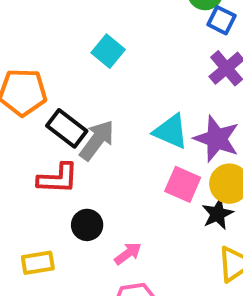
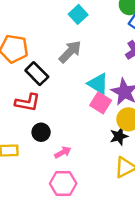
cyan square: (108, 51) -> (78, 14), moved
gray arrow: (97, 140) -> (70, 52), moved
pink square: (183, 184) -> (101, 103), moved

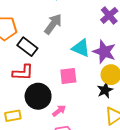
pink square: (101, 103) -> (68, 76), moved, turned -30
black circle: (41, 132) -> (38, 96), size x1.6

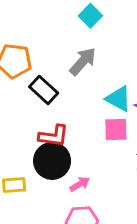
red L-shape: (23, 72) -> (54, 136), moved
pink square: (68, 76) -> (116, 129), moved

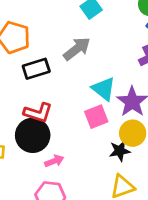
black rectangle: (44, 90) -> (36, 69), turned -70
pink square: (116, 129) -> (96, 117), turned -30

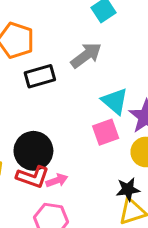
red L-shape: (38, 113) -> (33, 177), moved
black star: (120, 151) -> (128, 189), moved

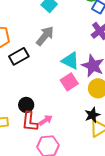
black circle: (33, 151) -> (26, 105), size x0.6
red L-shape: (33, 177) -> (30, 122), turned 90

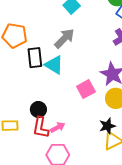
black rectangle: (19, 56) -> (35, 58), turned -72
cyan triangle: (70, 61) -> (54, 65), moved

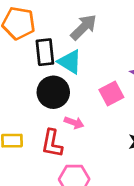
black circle: (38, 109) -> (53, 92), moved, size x1.5
pink arrow: (58, 127) -> (74, 123), moved, turned 48

